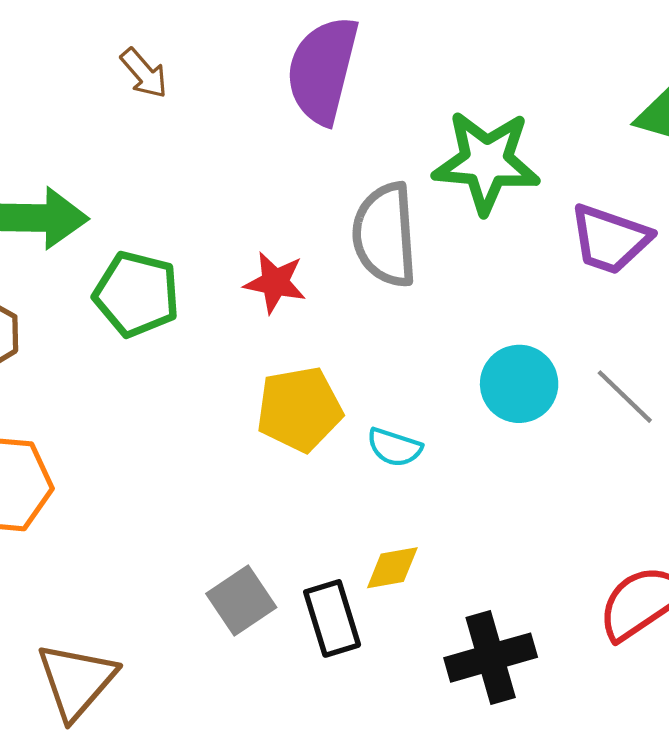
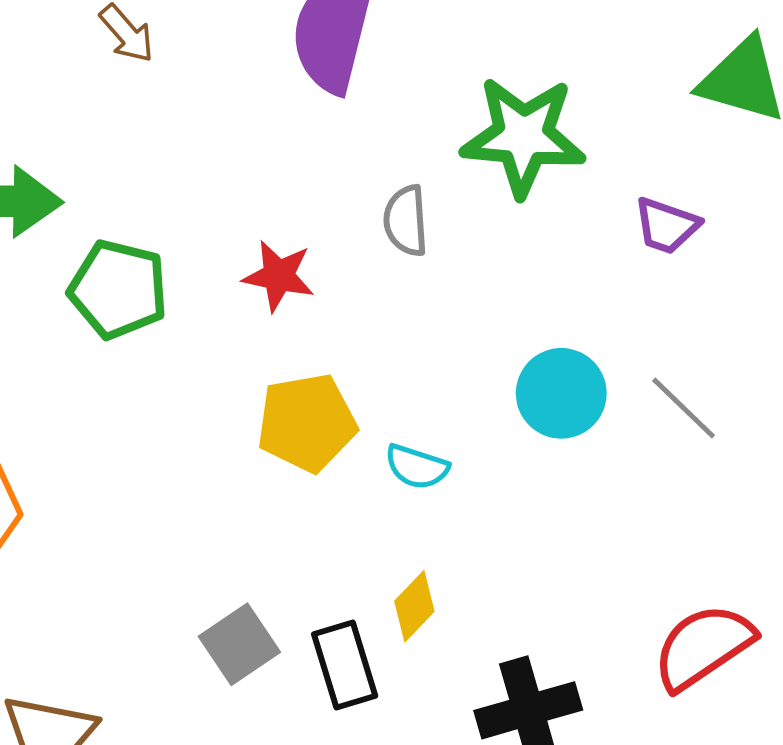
gray semicircle: (385, 235) -> (406, 221), size x0.6
purple trapezoid: (610, 239) -> (666, 226), size x0.7
yellow diamond: (392, 568) -> (414, 606), turned -36

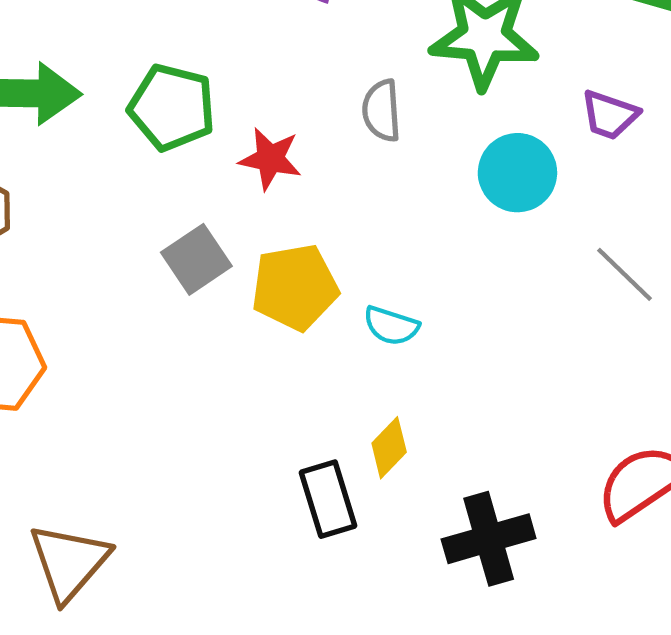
green pentagon: (118, 289) -> (172, 107), moved
cyan circle: (561, 393) -> (517, 173), moved
gray square: (239, 644) -> (196, 259), moved

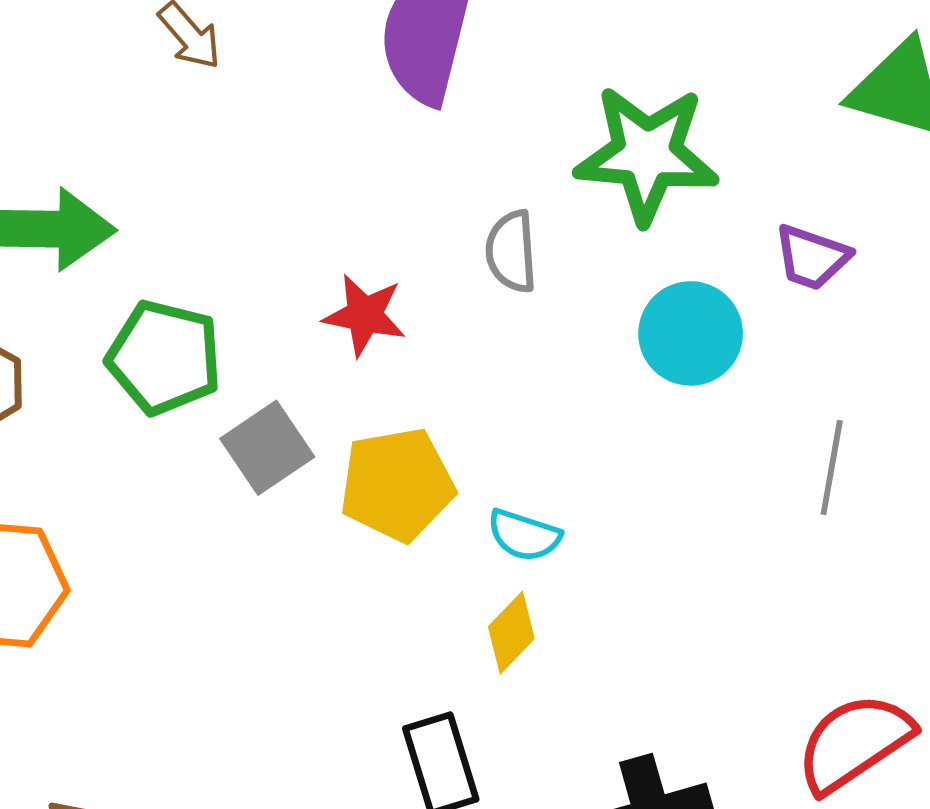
green pentagon: (172, 107) -> (164, 357), moved
gray line: (625, 274) -> (832, 468), turned 56
yellow diamond: (389, 448) -> (511, 633), moved

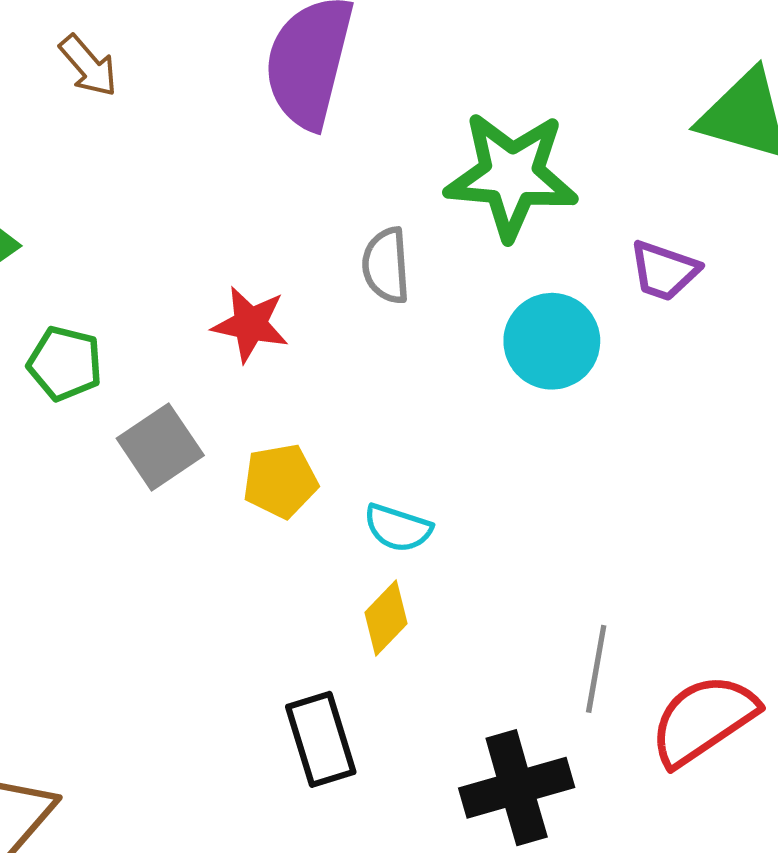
green pentagon: (164, 357) -> (65, 363), size x0.7
gray line: (832, 468) -> (596, 669), moved
yellow pentagon: (397, 484) -> (280, 481), size x0.7

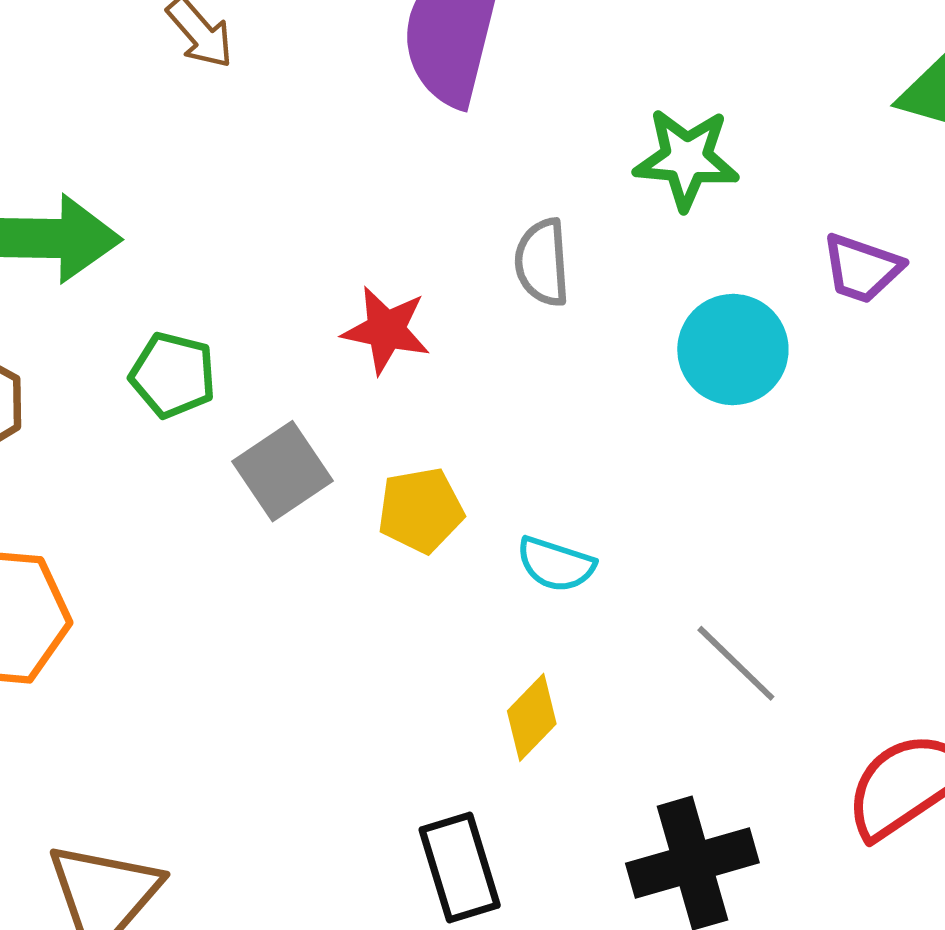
green star: (511, 175) -> (686, 159), size x0.7
yellow diamond: (386, 618) -> (532, 717), moved
gray line: (596, 669) -> (736, 663), moved, turned -56
black rectangle: (321, 739) -> (460, 868), moved

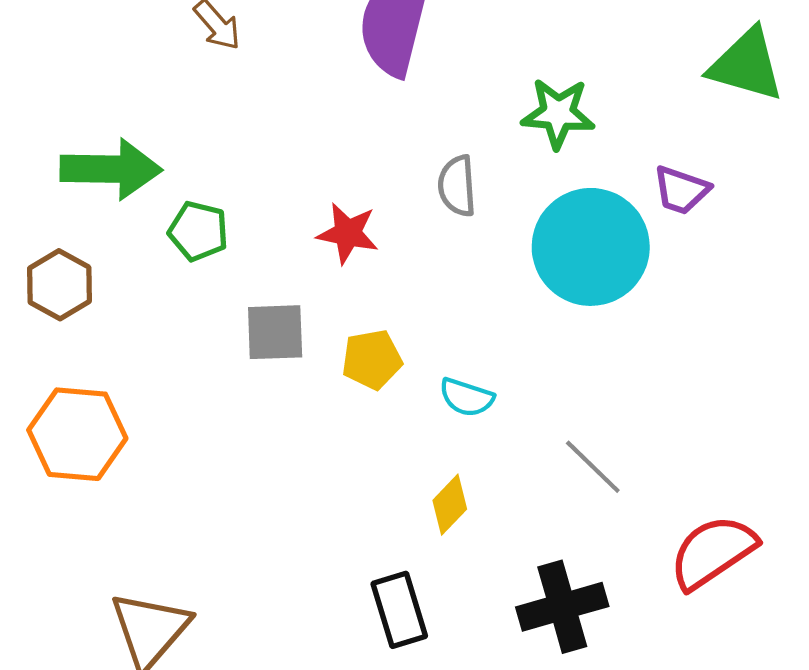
cyan circle: (733, 350) -> (591, 247), size x1.5
green pentagon: (173, 375) -> (198, 231), moved
gray square: (282, 471) -> (275, 332), turned 32

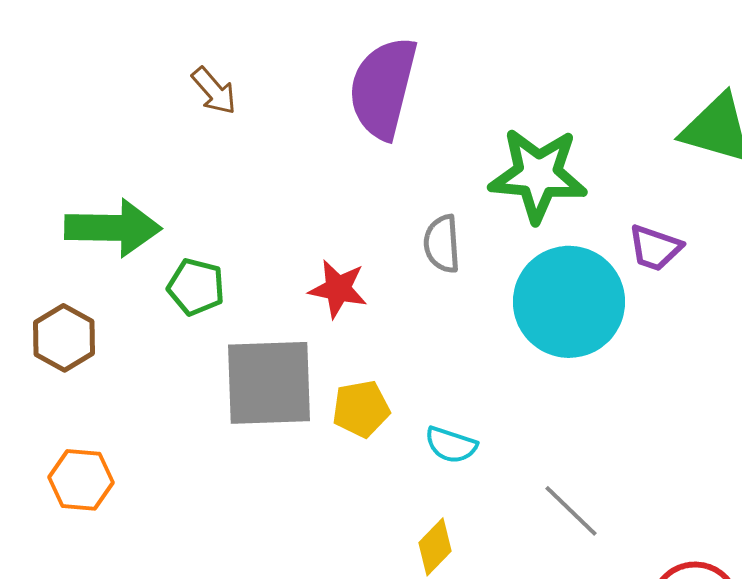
green star: (558, 113) -> (538, 175), size x1.4
gray square: (275, 332) -> (269, 383), size x1.6
orange hexagon: (77, 434) -> (81, 480), size x0.7

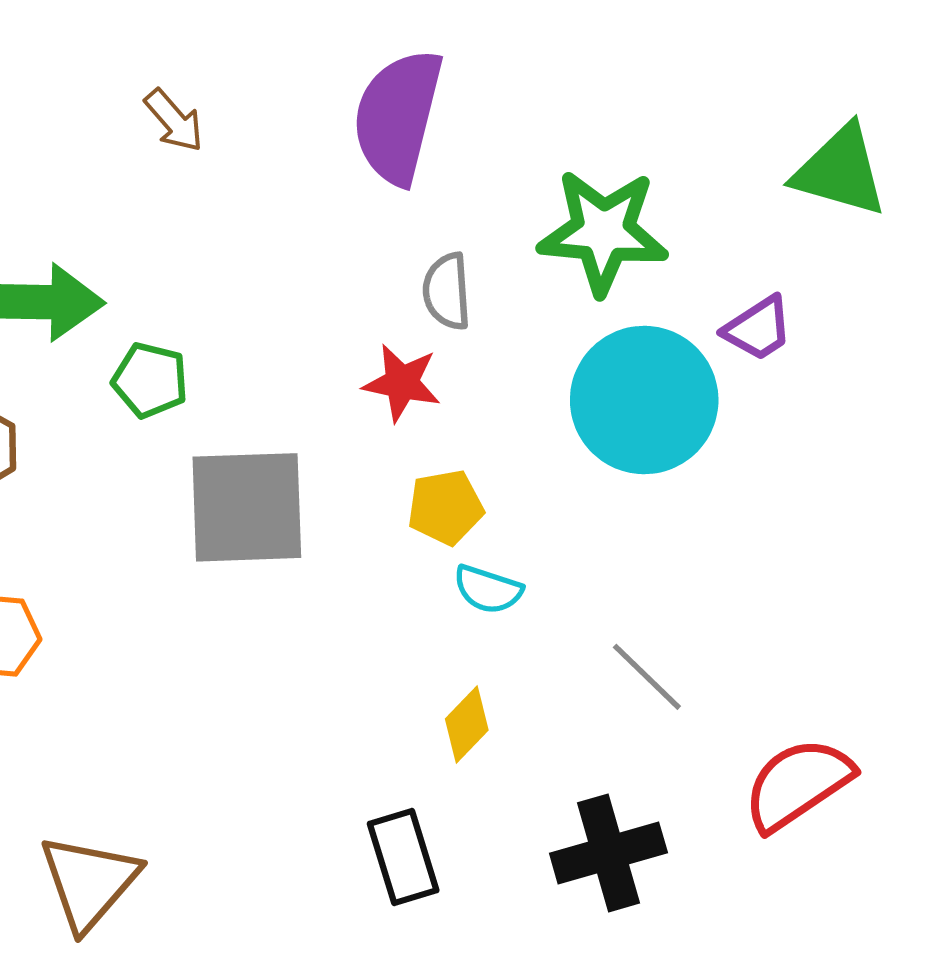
gray semicircle: (442, 244) -> (447, 291), moved
purple trapezoid: (655, 248) -> (758, 328), turned -52
red star: (338, 289) -> (402, 383), moved
yellow pentagon: (361, 409) -> (446, 507), moved

